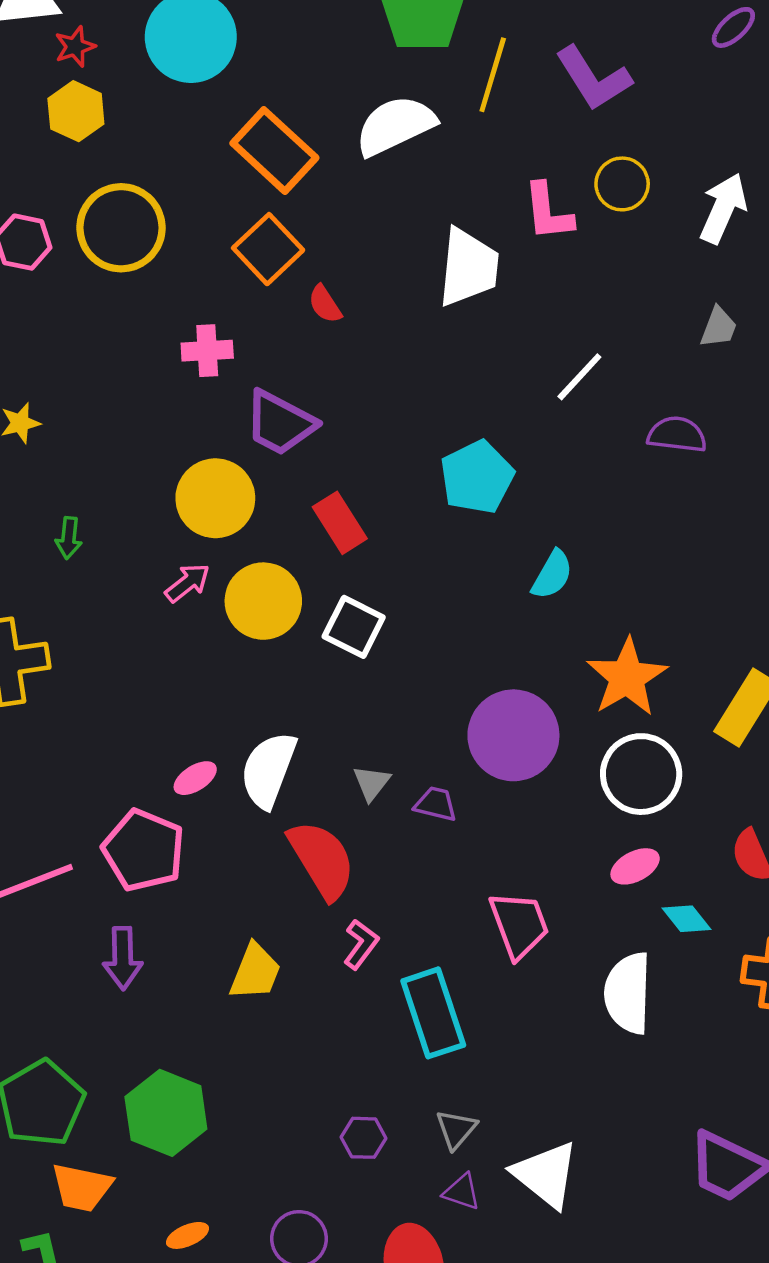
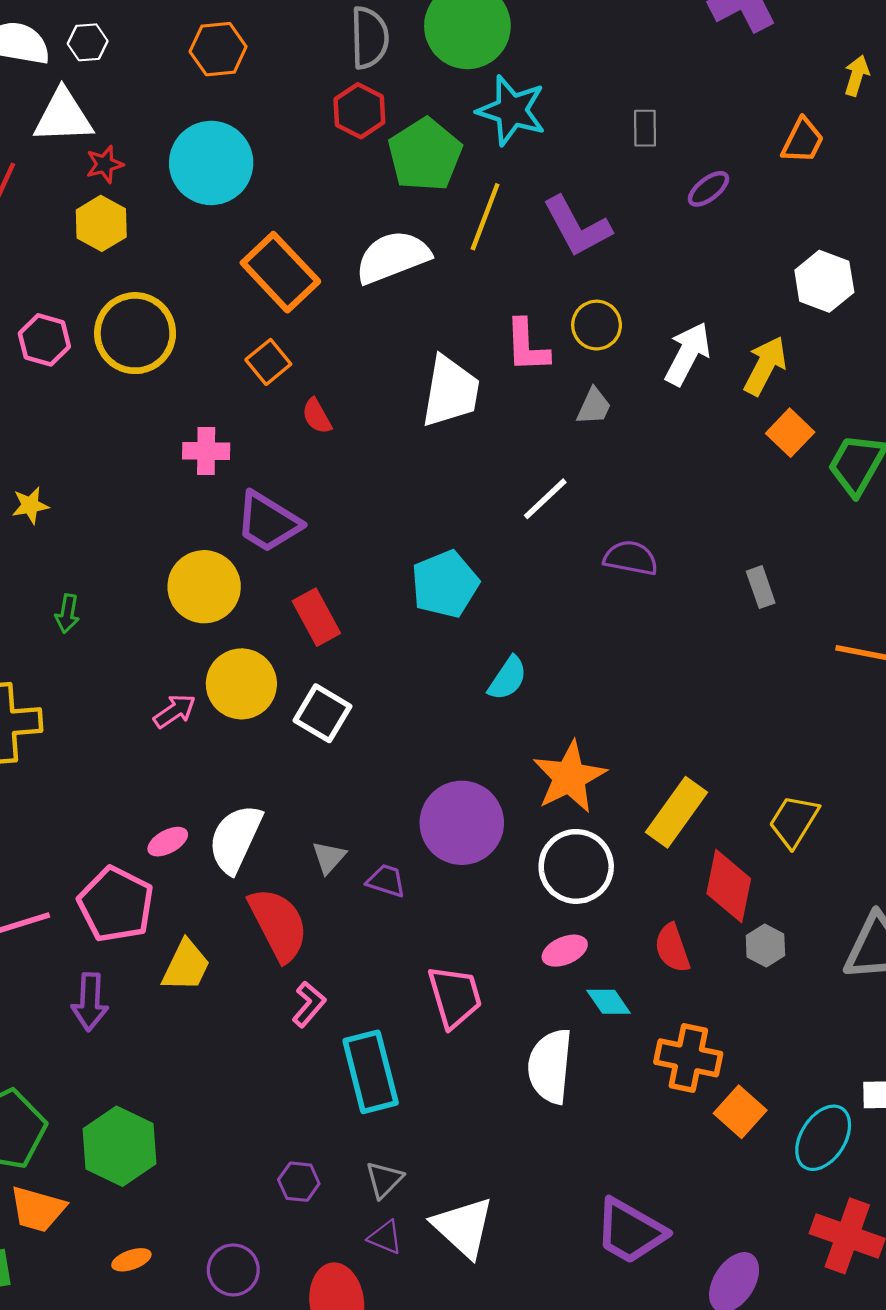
orange square: (268, 249) -> (268, 362), size x0.7
gray trapezoid: (719, 327) -> (594, 406), moved
pink arrow: (187, 583) -> (175, 711), moved
yellow trapezoid: (255, 972) -> (186, 966), moved

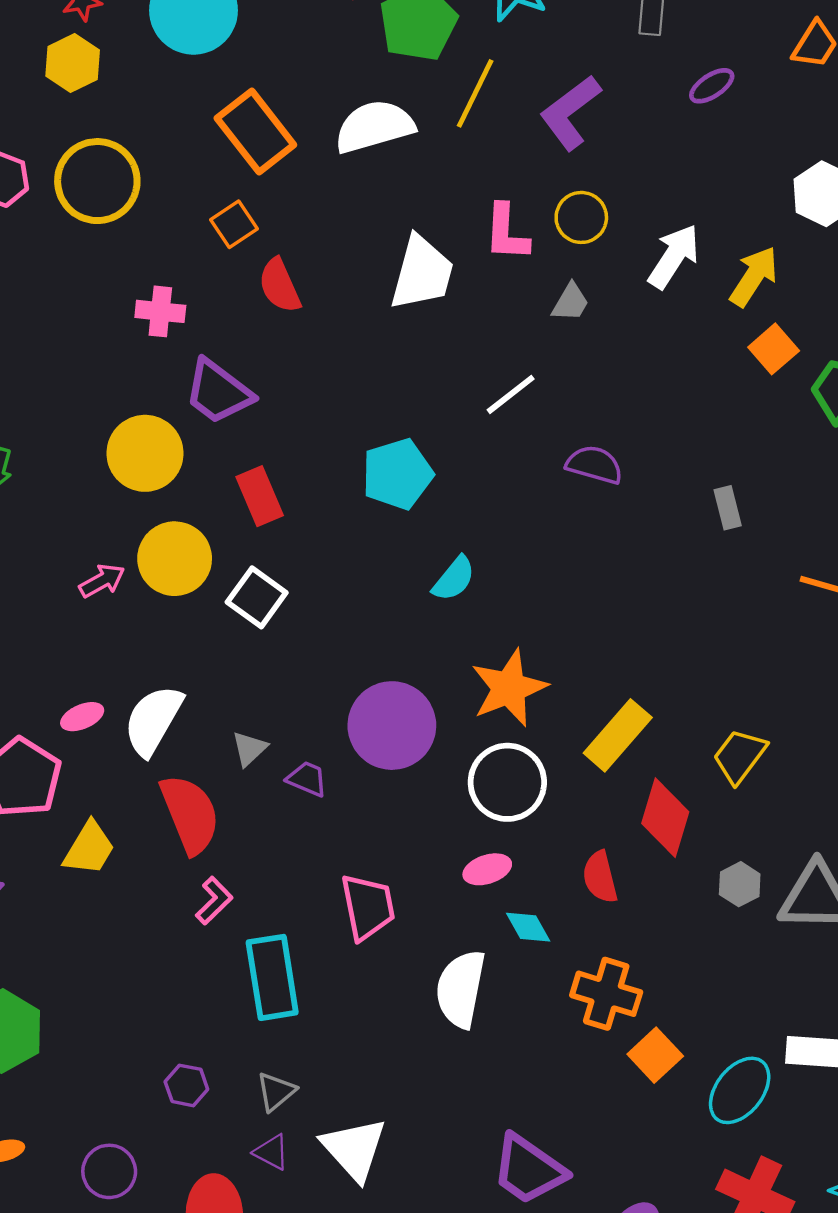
purple L-shape: (577, 227) -> (570, 112), turned 76
red semicircle: (317, 416) -> (280, 286), size x1.4
gray hexagon: (765, 946) -> (740, 884), moved

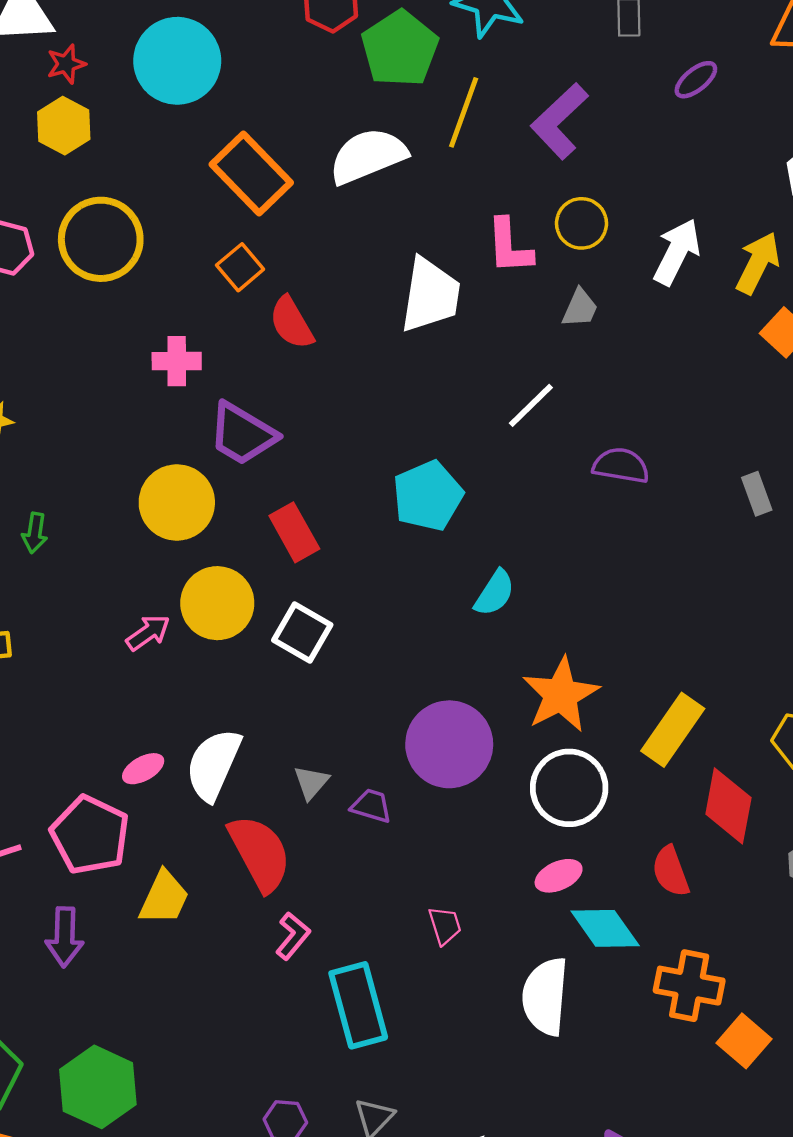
pink trapezoid: (368, 907) -> (445, 926), size x0.6
cyan diamond: (528, 927) -> (605, 928), size x1.5

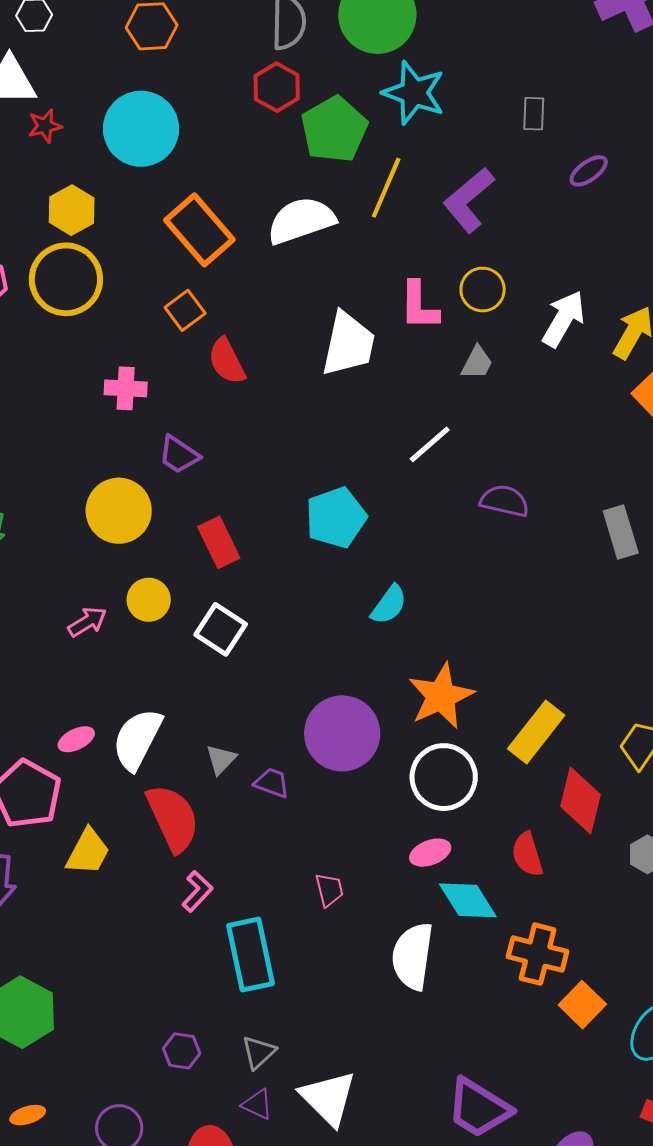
yellow hexagon: (64, 126) -> (72, 210), moved
purple trapezoid: (242, 434) -> (179, 455), size x0.7
gray rectangle: (757, 494) -> (621, 532), size x1.4
yellow circle: (217, 603) -> (149, 600), size x0.7

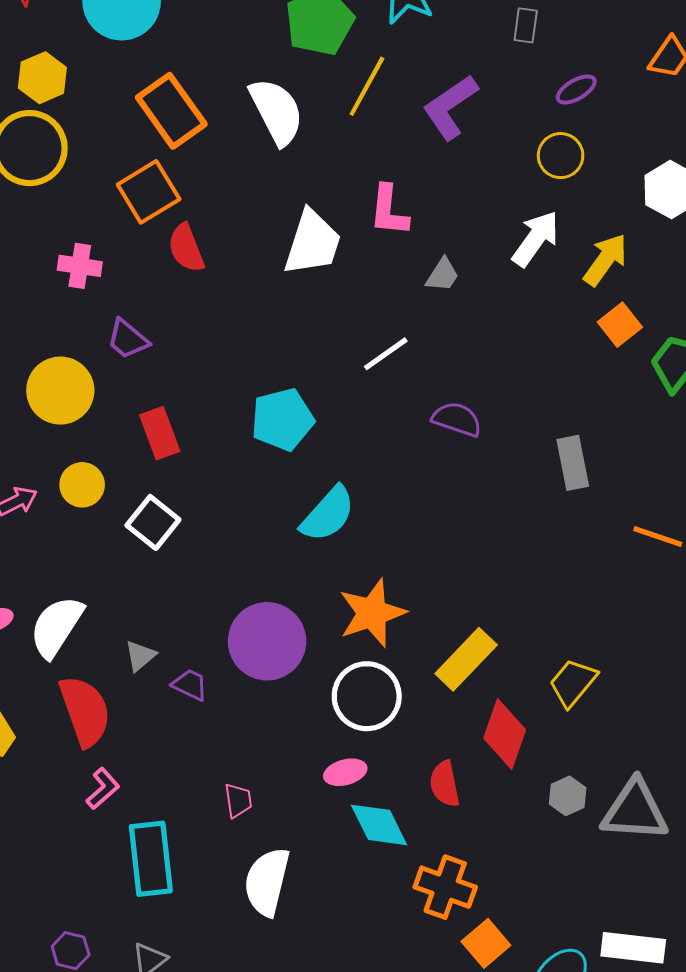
white semicircle: (301, 220) -> (277, 111), turned 76
yellow circle: (483, 290) -> (561, 156), moved
orange square: (185, 310) -> (149, 192), size x1.5
cyan semicircle: (389, 605) -> (328, 514), size x1.4
white semicircle: (413, 956) -> (267, 882), moved

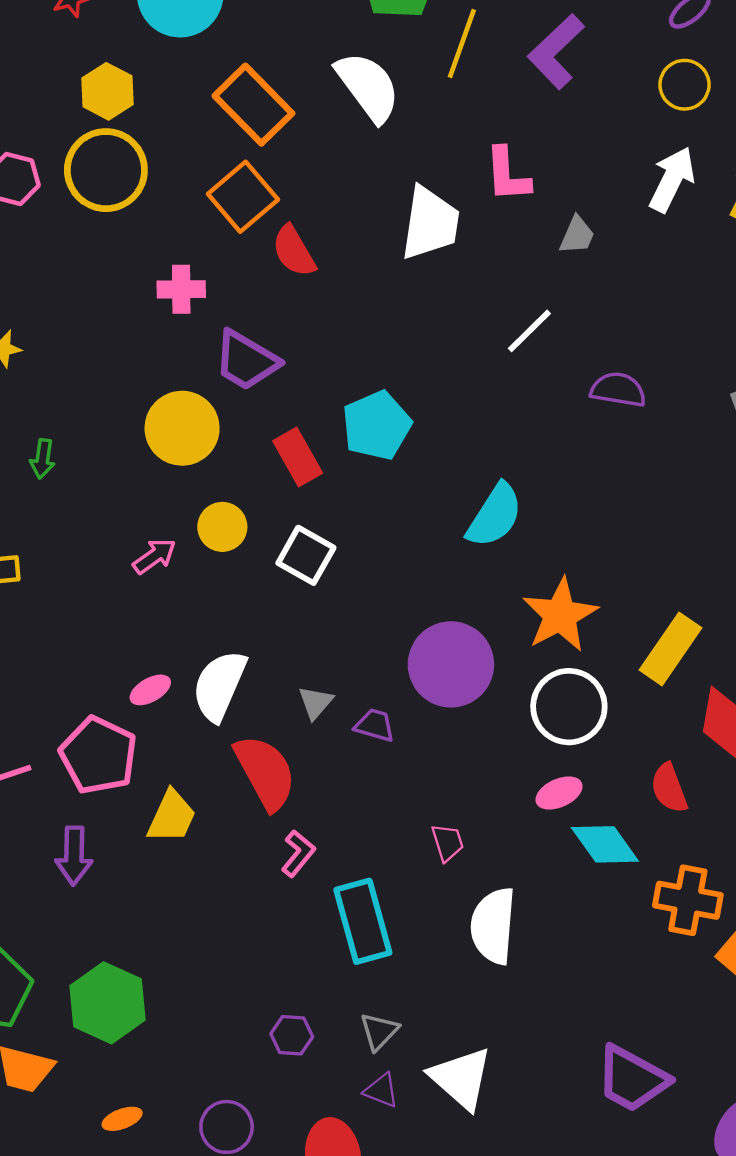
purple trapezoid: (128, 339) -> (246, 361), size x1.4
cyan pentagon: (282, 419) -> (377, 425), moved

